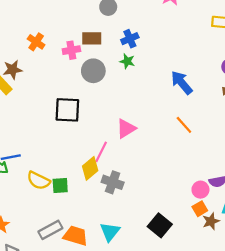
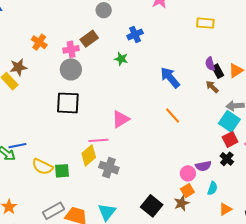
brown rectangle: (92, 38) -> (89, 39), turned -36
blue cross: (130, 39) -> (135, 34), moved
gray circle: (93, 71) -> (71, 69), moved
pink line: (101, 152) -> (98, 140), turned 60
brown star: (211, 221) -> (182, 203), moved

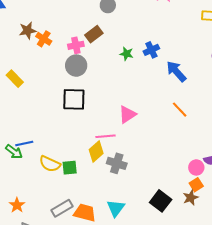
blue cross: (135, 34) -> (151, 50), moved
brown star: (18, 67) -> (28, 31), moved

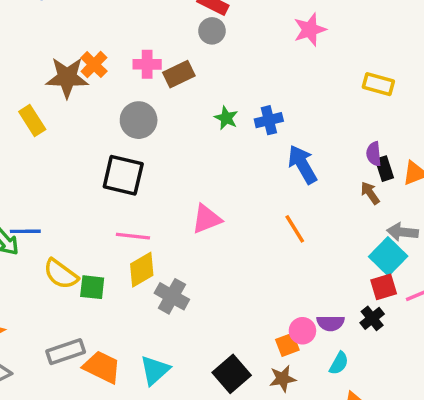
brown star: (28, 31) -> (67, 77), moved, size x1.4
pink cross: (76, 45) -> (147, 64), moved
pink line: (106, 136) -> (133, 236), moved
orange square: (196, 185) -> (287, 345), moved

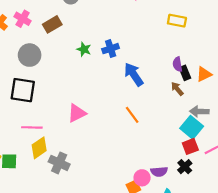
pink cross: (147, 64) -> (23, 19), moved, turned 35

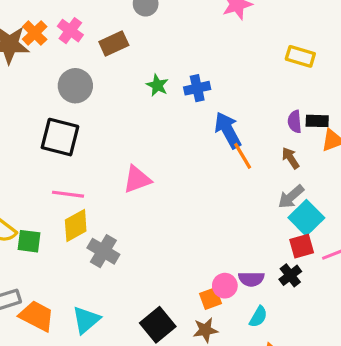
black rectangle: (185, 73) -> (317, 121), moved, turned -72
gray arrow: (199, 111) -> (291, 197), moved, turned -48
orange line: (132, 115) -> (243, 156), moved

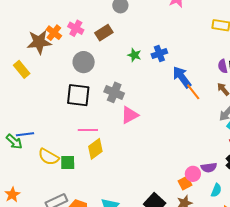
gray cross: (103, 251) -> (114, 92), moved

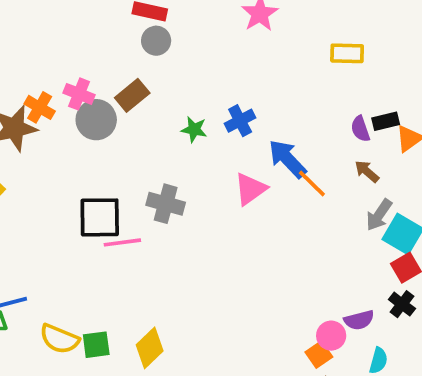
gray circle: (84, 62) -> (96, 120), moved
pink triangle: (130, 115) -> (250, 189), moved
pink line: (88, 130) -> (122, 242), moved
yellow diamond: (95, 149) -> (150, 348), moved

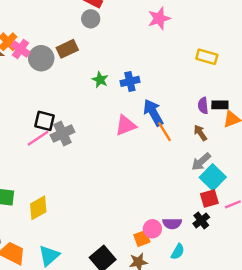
pink cross: (79, 94) -> (21, 49), moved
gray cross: (166, 204) -> (62, 133), moved, turned 35
black square: (100, 217) -> (45, 121), moved, size x0.7
pink line: (122, 242) -> (38, 138), turned -40

